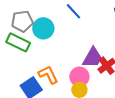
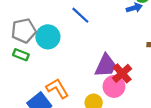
green rectangle: (18, 42) -> (21, 55), size x0.6
pink circle: (79, 77) -> (114, 86), moved

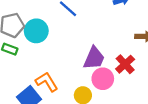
red cross: (122, 73) -> (125, 64), moved

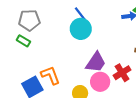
cyan circle: (36, 31) -> (81, 29), moved

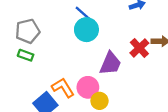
red cross: (122, 73) -> (139, 48), moved
pink circle: (100, 82) -> (88, 87), moved

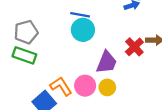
blue line: (84, 14) -> (80, 15), turned -30
green rectangle: (26, 55) -> (24, 55), size x1.5
yellow circle: (99, 101) -> (107, 87), moved

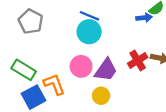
gray pentagon: (26, 32) -> (31, 21), turned 30
green rectangle: (24, 55) -> (24, 70), moved
pink circle: (85, 86) -> (81, 66), moved

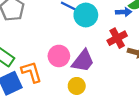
cyan circle: (89, 32) -> (86, 15), moved
red cross: (138, 60) -> (117, 38), moved

